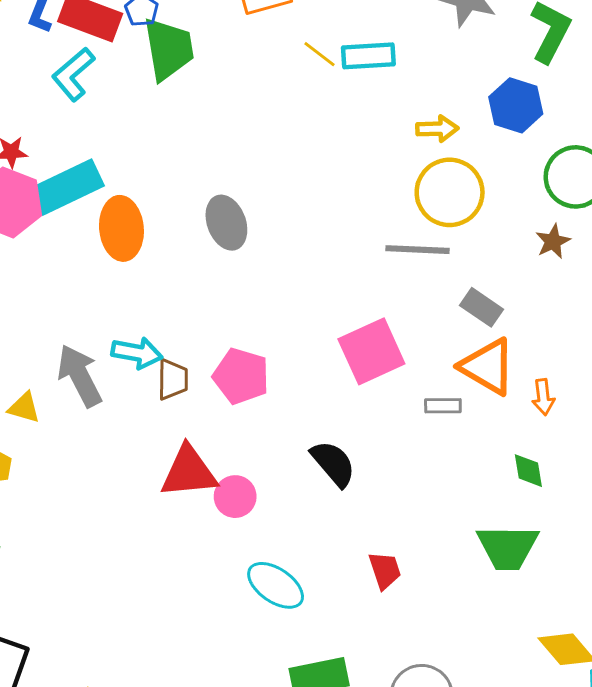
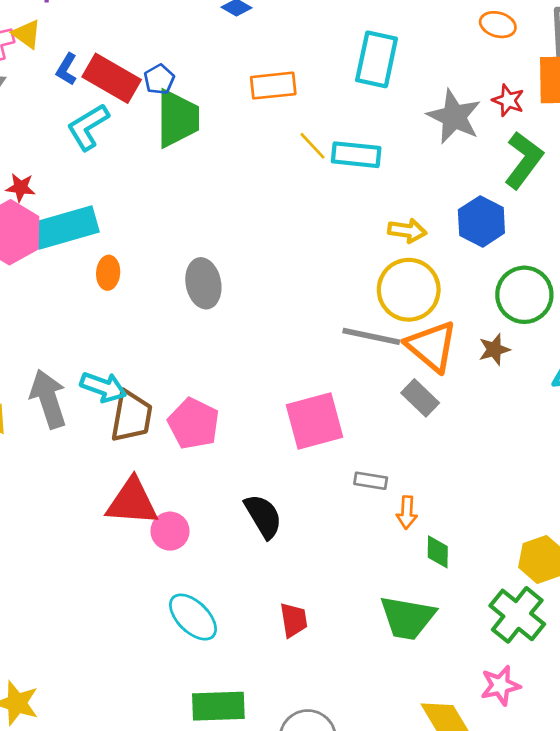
orange ellipse: (121, 228) -> (108, 273), size x0.6
orange triangle: (488, 367) -> (432, 346), moved
brown trapezoid: (173, 379) -> (131, 416), size x1.4
orange arrow: (543, 397) -> (407, 512), moved

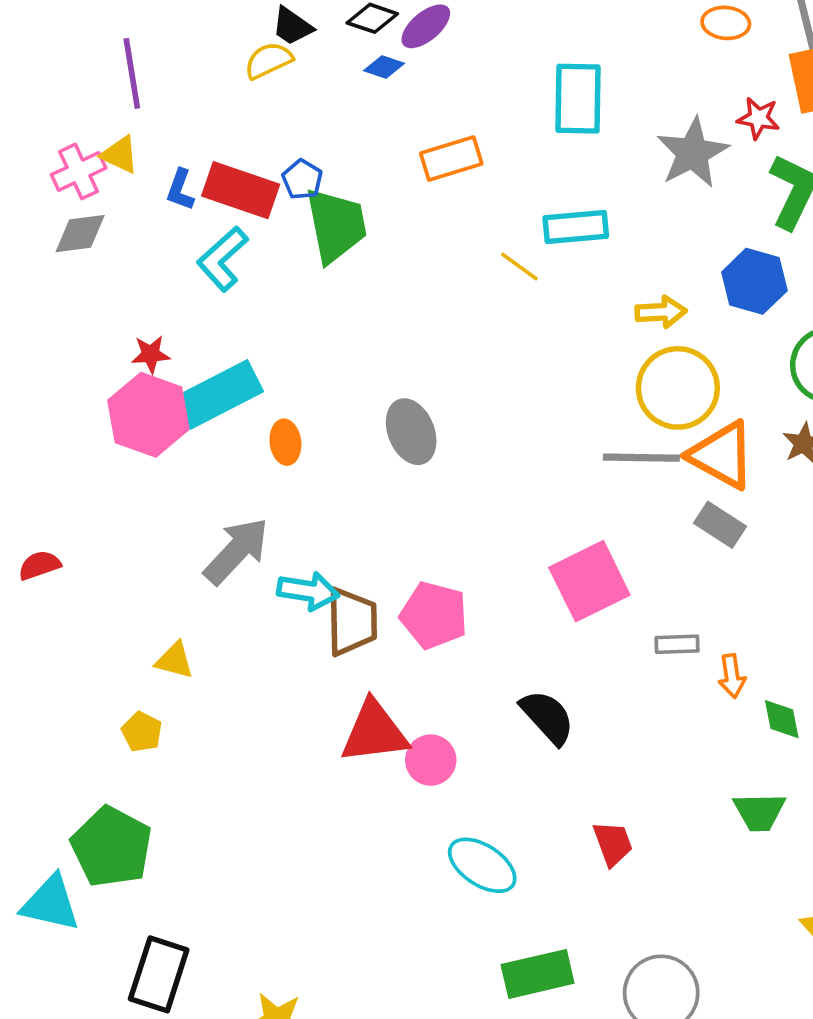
gray star: (454, 117) -> (693, 153), turned 30
yellow line: (313, 146) -> (519, 267), moved
gray arrow: (48, 399) -> (236, 551), moved, turned 72
green trapezoid: (407, 618) -> (759, 812), size x0.7

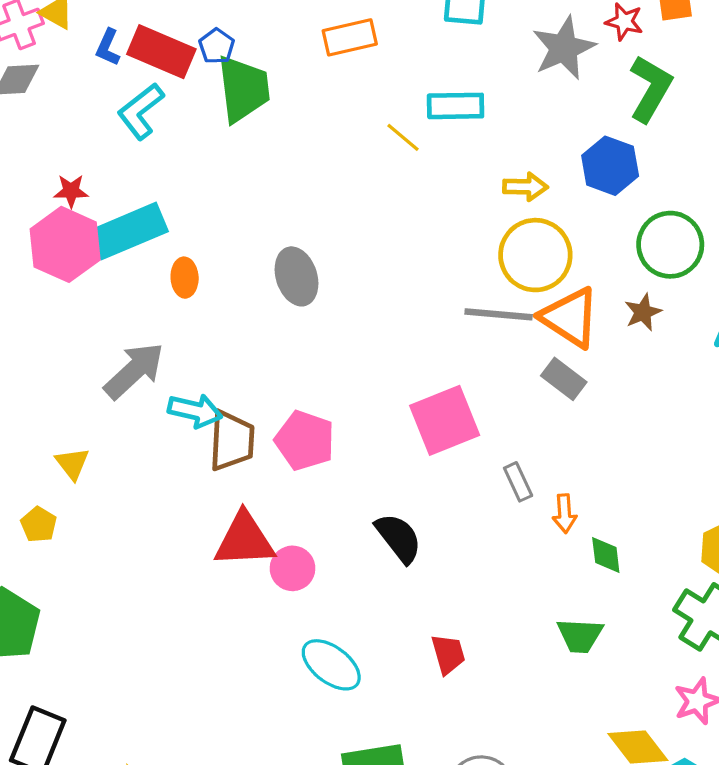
gray rectangle: (677, 644) -> (518, 482), turned 63
yellow triangle: (175, 660) -> (72, 464), turned 33

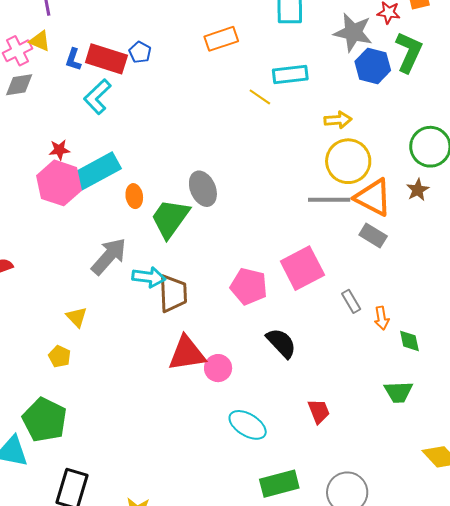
gray star: (564, 48) -> (353, 32), turned -30
green trapezoid: (243, 89) -> (170, 218), moved, turned -132
blue hexagon: (610, 166) -> (373, 66), moved
pink pentagon: (305, 440) -> (249, 286), moved

